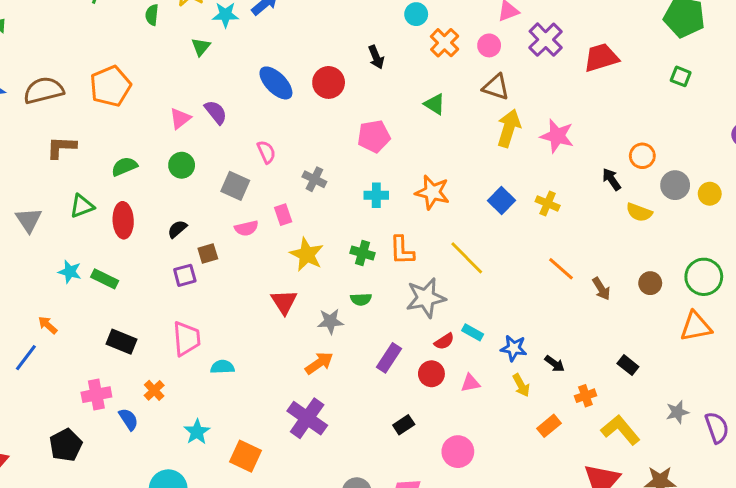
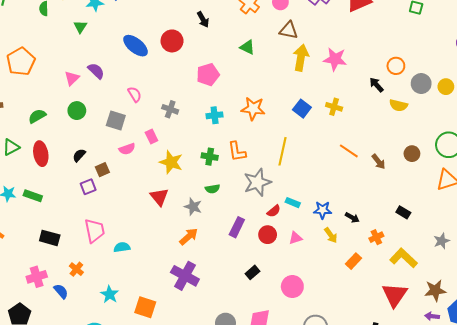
yellow line: (467, 258) -> (282, 151), turned 64
gray star: (330, 321) -> (193, 207), turned 30

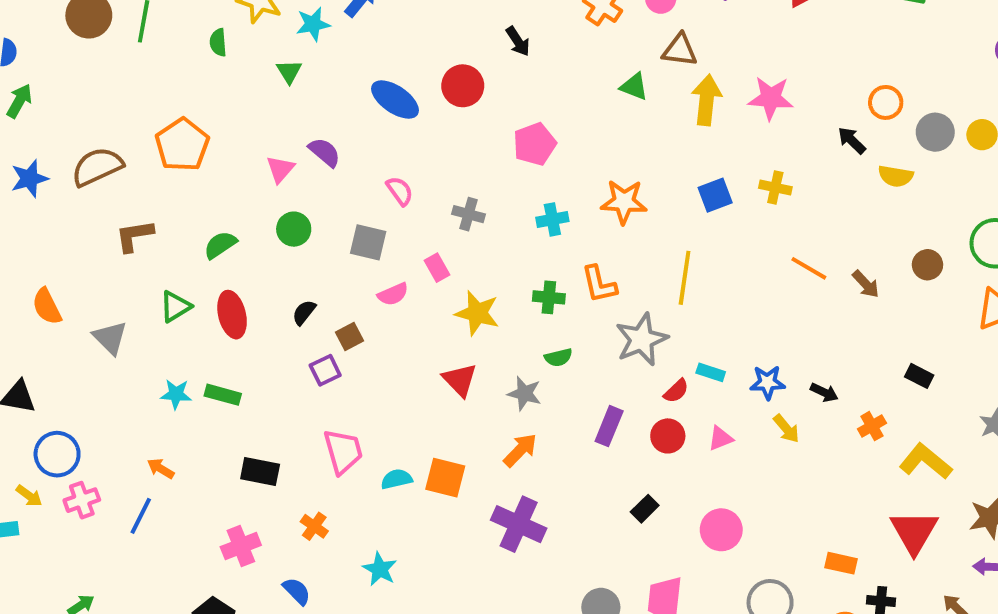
green triangle: (247, 47) -> (634, 87), moved
blue square: (302, 109) -> (715, 195), turned 36
orange rectangle: (354, 261) -> (841, 563), moved, turned 63
blue semicircle: (61, 291) -> (297, 591), moved
orange square: (145, 307) -> (445, 478), moved

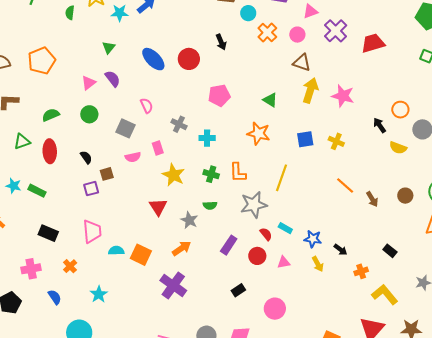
green triangle: (289, 72) -> (109, 48), moved
green triangle: (634, 87) -> (270, 100), moved
cyan cross: (552, 219) -> (207, 138), moved
black semicircle: (304, 312) -> (86, 157), turned 96
red semicircle: (676, 391) -> (266, 234), turned -96

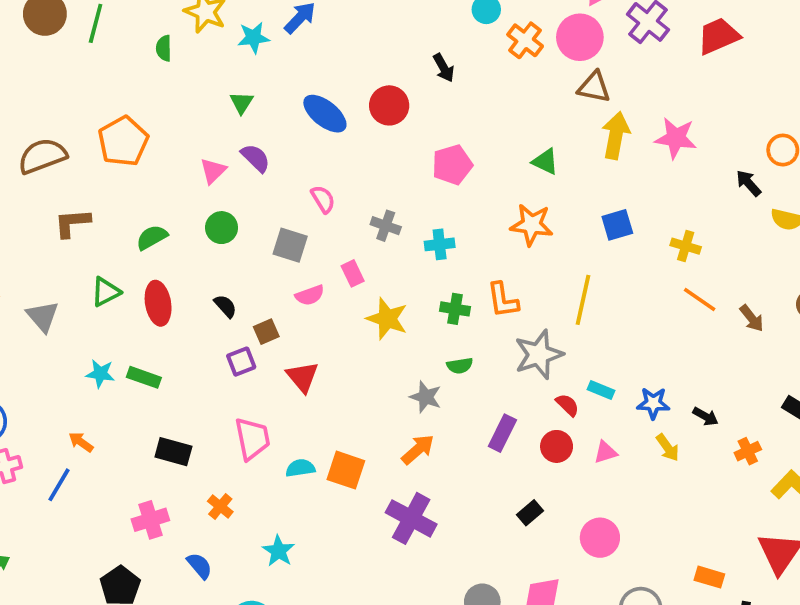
pink circle: (297, 35) -> (580, 37), size x1.6
yellow cross: (336, 141) -> (686, 246), moved
red triangle: (158, 207) -> (303, 377), moved

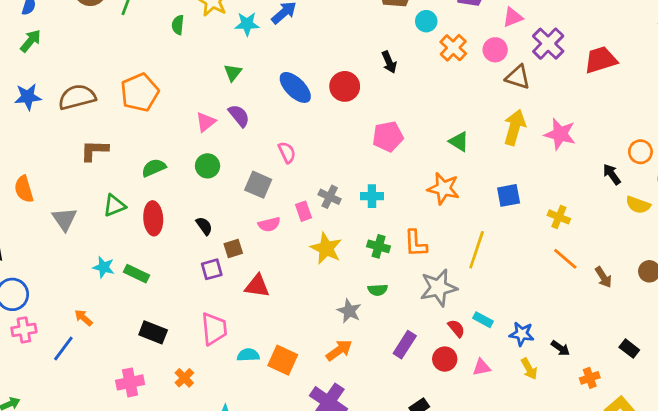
pink circle: (580, 37) -> (495, 50), size x0.7
brown triangle: (594, 87) -> (518, 77), moved
gray cross: (386, 226) -> (330, 197), moved
red triangle: (303, 377) -> (257, 286), turned -48

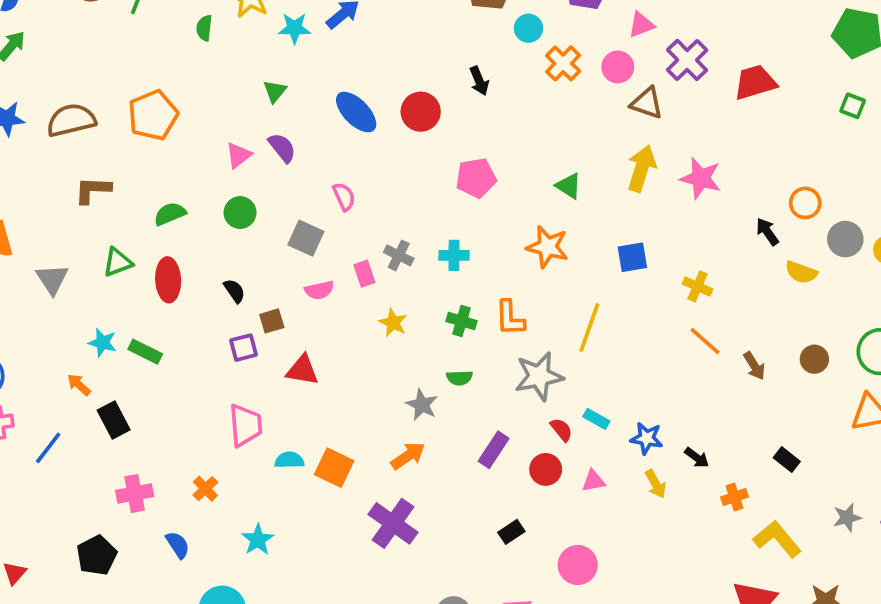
yellow star: (326, 248) -> (393, 323), size x0.7
orange arrow: (83, 318) -> (79, 385), moved
black rectangle: (153, 332) -> (114, 420), moved, turned 40

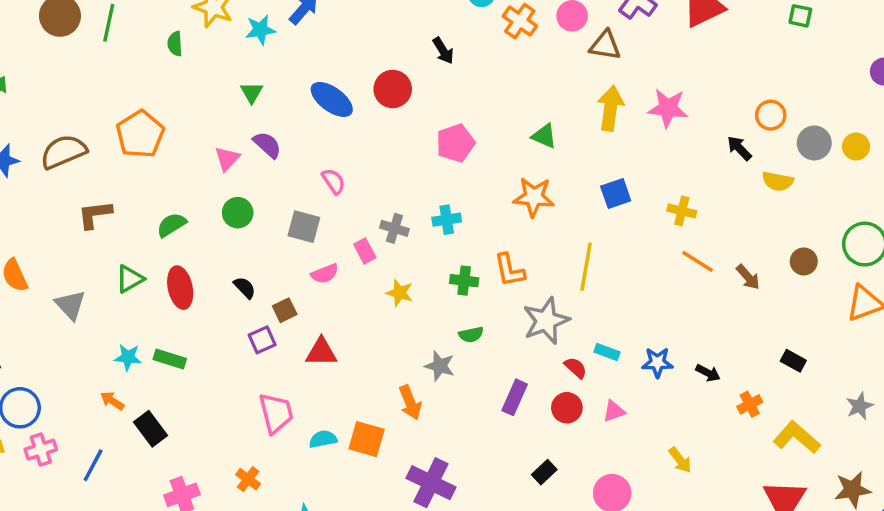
orange arrow: (408, 456) -> (410, 403), moved, turned 112
yellow arrow: (656, 484) -> (680, 460), moved

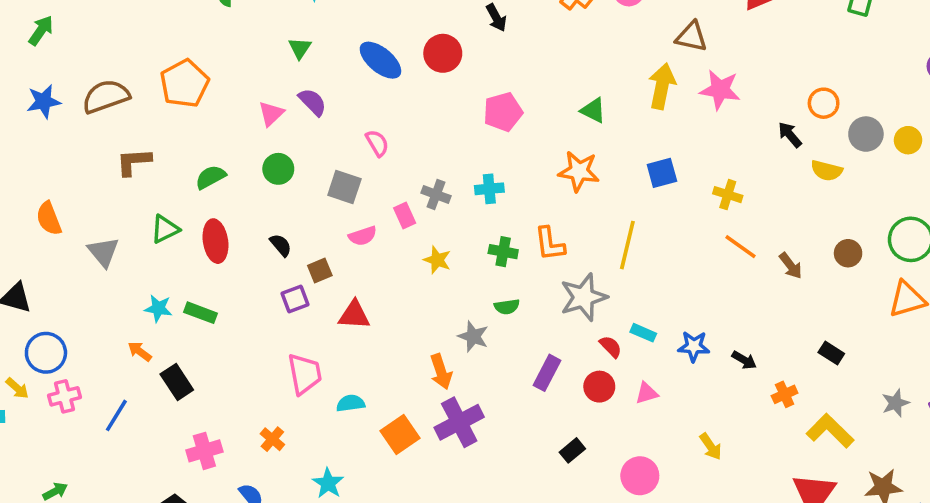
brown triangle: (605, 45) -> (691, 37), moved
orange square: (367, 439) -> (400, 435), moved, turned 36
purple cross: (431, 483) -> (459, 422), moved, turned 33

